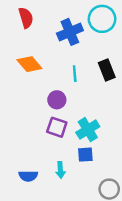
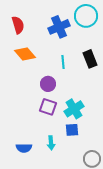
red semicircle: (26, 18) -> (18, 25), moved

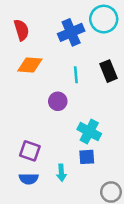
orange diamond: (25, 54) -> (30, 65), turned -45
purple square: (48, 107) -> (30, 151), moved
cyan cross: (74, 109) -> (89, 132), turned -30

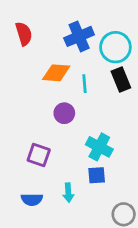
cyan circle: (104, 19) -> (115, 47), moved
orange diamond: (30, 65) -> (56, 73), moved
purple square: (30, 151) -> (39, 155), moved

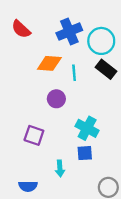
red semicircle: (24, 34) -> (21, 29), turned 150
black rectangle: (121, 80) -> (106, 69), turned -30
blue semicircle: (32, 199) -> (28, 186), moved

